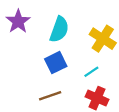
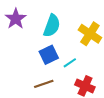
cyan line: (91, 72) -> (70, 63), moved

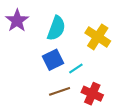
brown line: (44, 84) -> (60, 91), moved

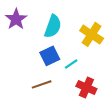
brown line: (60, 91) -> (42, 84), moved

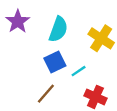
brown line: (42, 84) -> (46, 94), turned -30

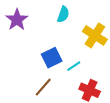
cyan semicircle: (58, 29) -> (63, 14), moved, size x0.7

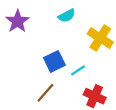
cyan semicircle: (63, 14) -> (67, 16), turned 42

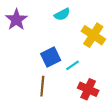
brown line: (45, 93) -> (42, 86), turned -36

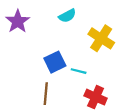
cyan line: (73, 65) -> (79, 71), turned 48

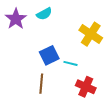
cyan semicircle: (67, 16) -> (44, 14), moved

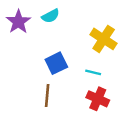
cyan line: (71, 63) -> (93, 72), moved

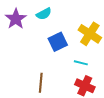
blue square: (56, 63) -> (58, 42), moved

